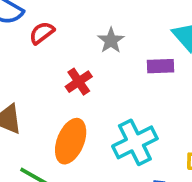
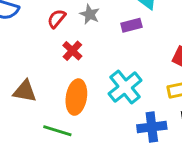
red semicircle: (42, 33) -> (57, 19), moved

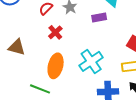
brown triangle: (25, 91) -> (17, 47), moved

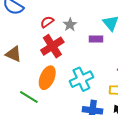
red cross: (55, 32) -> (52, 46), size x1.6

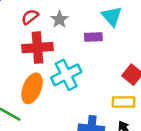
red cross: (52, 46) -> (37, 48), turned 30
cyan cross: (81, 79) -> (66, 75), moved

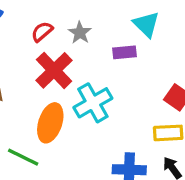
red cross: (37, 48) -> (54, 70), turned -36

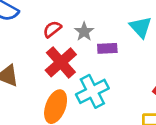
purple rectangle: (125, 52) -> (107, 48), moved

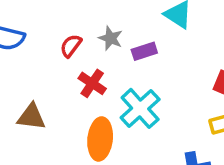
red cross: (61, 62) -> (92, 83), size x0.7

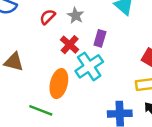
purple rectangle: (144, 51) -> (100, 38), moved, turned -63
red cross: (92, 83) -> (70, 45), moved

